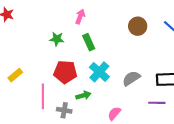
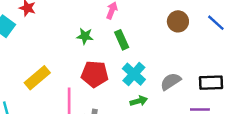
yellow rectangle: (15, 75) -> (37, 78), size x1.5
green arrow: (83, 95) -> (139, 101), moved

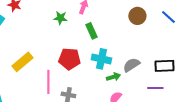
green star: (85, 36) -> (60, 18), moved
cyan cross: (134, 74) -> (101, 59), turned -30
green arrow: (139, 101) -> (113, 77), moved

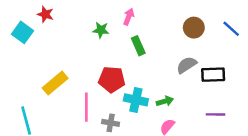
cyan cross: (101, 59) -> (136, 100), moved
gray semicircle: (131, 65) -> (187, 65), moved
black rectangle: (164, 66) -> (213, 75), moved

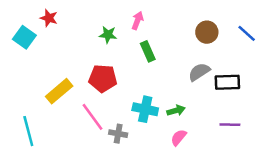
red pentagon: (112, 79) -> (103, 78), moved
pink line: (86, 107) -> (93, 117), turned -36

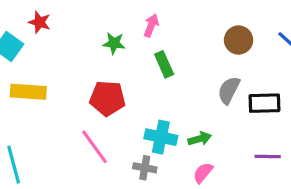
gray semicircle: (199, 72) -> (229, 90), turned -30
yellow rectangle: (59, 91) -> (28, 92), moved, turned 44
gray cross: (118, 134) -> (145, 168), moved

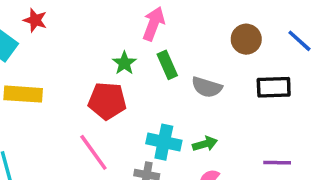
pink arrow: (151, 25) -> (154, 24), size x1.4
green star: (114, 43) -> (124, 63), moved, turned 30
gray semicircle: (229, 90) -> (207, 87), moved, turned -100
black rectangle: (264, 103) -> (274, 87), moved

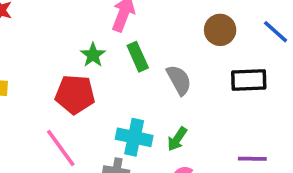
gray semicircle: (207, 87) -> (179, 80), turned -136
green arrow: (205, 144) -> (177, 139), turned 140

